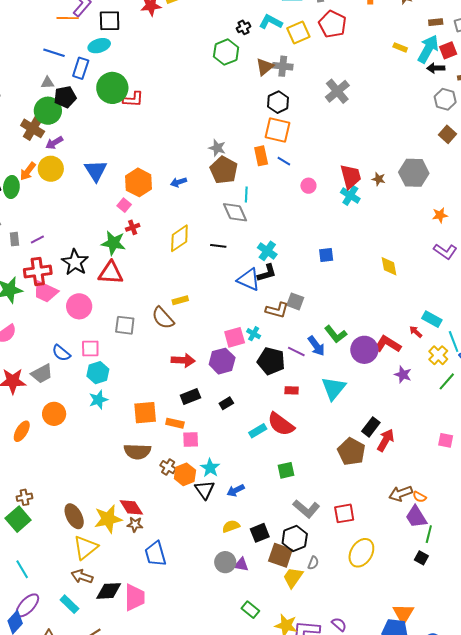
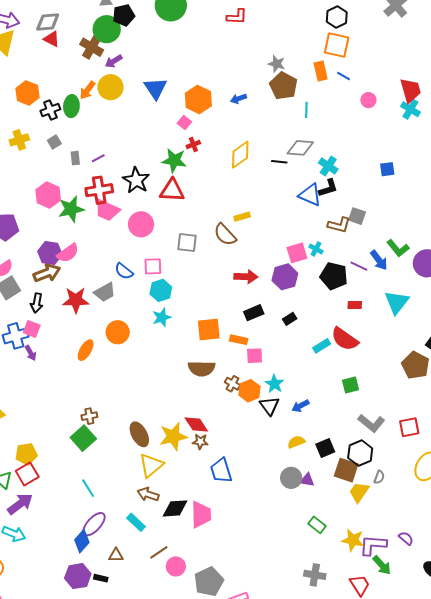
red L-shape: (133, 99) -> (237, 17), moved
gray diamond: (235, 212) -> (300, 148), moved, turned -60

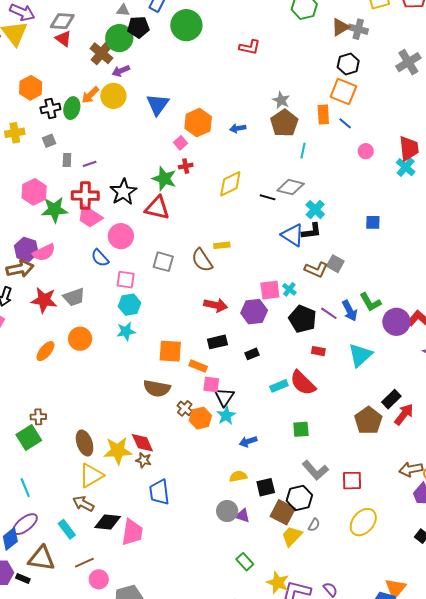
blue semicircle: (124, 271) -> (100, 258), moved
black triangle: (269, 406) -> (224, 397), moved
brown triangle: (116, 555) -> (41, 558), size x1.8

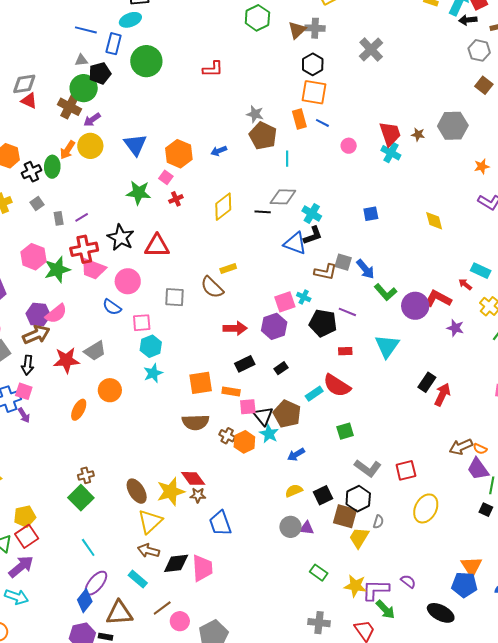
green star: (164, 179) -> (139, 193), moved
blue arrow: (350, 311) -> (365, 269), moved
brown pentagon: (368, 420) -> (287, 414), moved

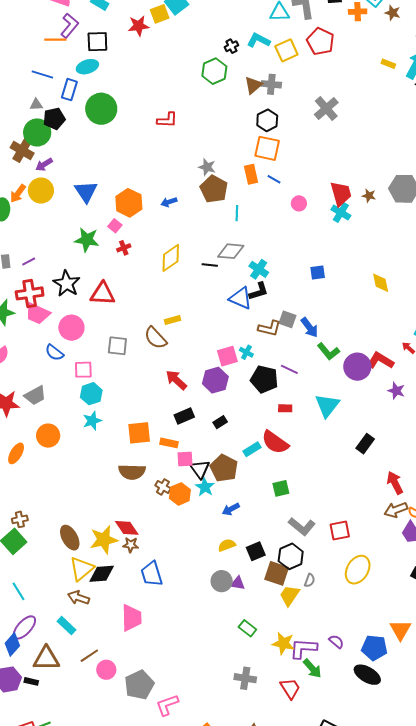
red arrow: (235, 328) -> (176, 380), turned -140
red arrow: (442, 395) -> (395, 483), moved, turned -55
black diamond: (176, 563) -> (102, 574), moved
blue pentagon: (464, 585) -> (374, 648), moved

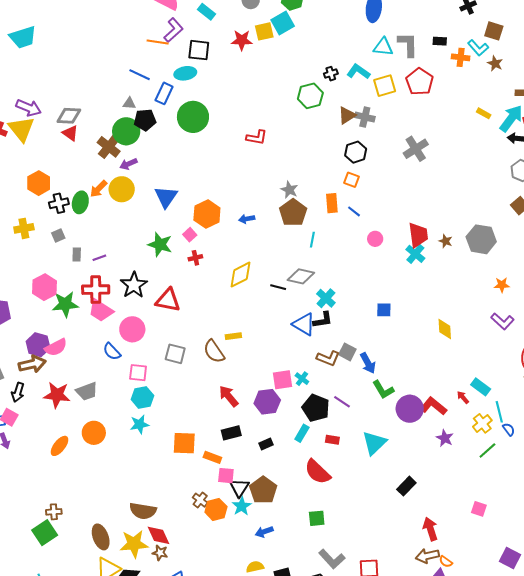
orange square: (267, 148) -> (352, 180), size x0.6
cyan rectangle: (252, 449) -> (302, 433), moved, turned -36
brown semicircle: (132, 472) -> (143, 511), moved

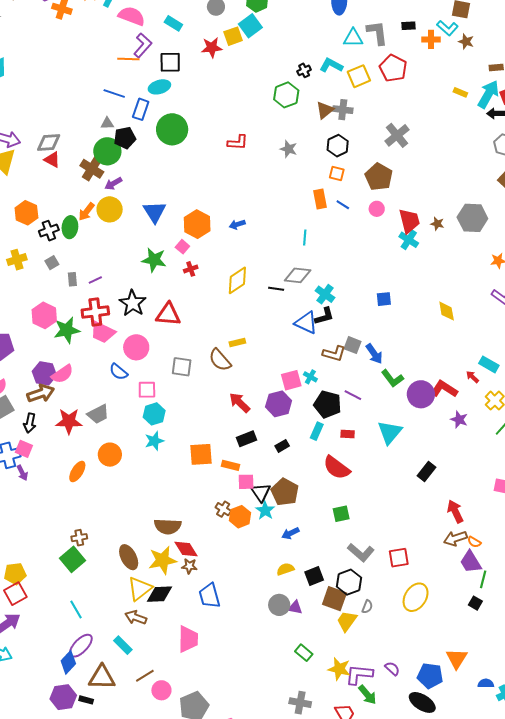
gray star: (289, 190) -> (289, 149), moved
brown pentagon: (293, 213) -> (379, 177), moved
pink circle: (375, 239) -> (377, 209), moved

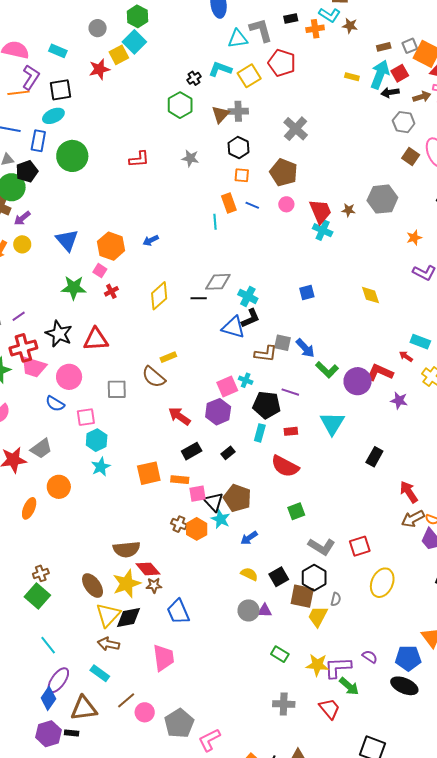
yellow circle: (110, 209) -> (22, 244), size x0.7
cyan line: (305, 238) -> (215, 222), moved
yellow semicircle: (285, 569) -> (249, 574), turned 54

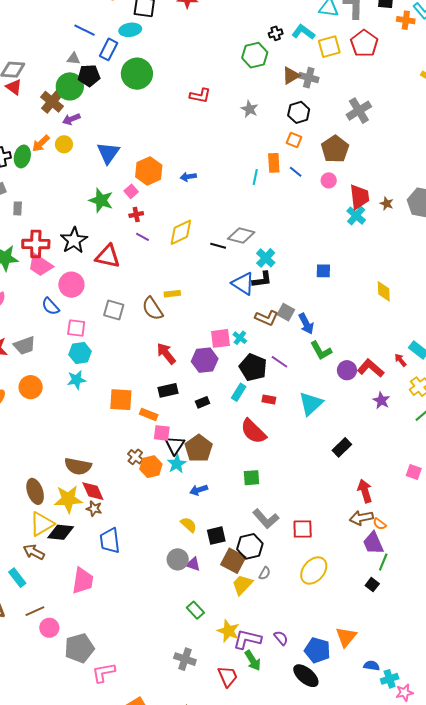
purple line: (19, 316) -> (143, 237), moved, turned 48
purple circle: (357, 381) -> (347, 370), size x0.7

